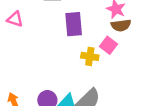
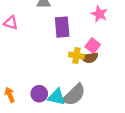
brown semicircle: (121, 25) -> (89, 58), moved

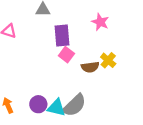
pink square: (93, 46) -> (66, 55), moved
yellow cross: (76, 55) -> (108, 60), moved, turned 32

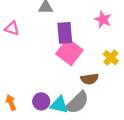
pink square: (66, 55) -> (69, 52), size x1.6
brown semicircle: (90, 67) -> (90, 79), moved

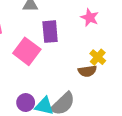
pink square: (69, 52) -> (27, 51), moved
brown semicircle: (90, 79) -> (87, 71), moved

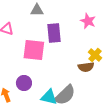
pink square: (27, 51) -> (34, 50), turned -30
purple circle: (26, 103) -> (24, 83), moved

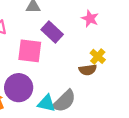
purple rectangle: (54, 33) -> (52, 32), turned -42
purple circle: (24, 83) -> (19, 88), size x1.6

